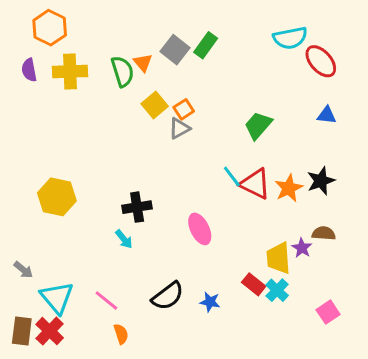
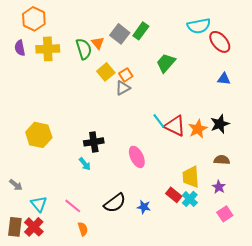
green trapezoid: (258, 125) -> (166, 63), moved
purple star: (302, 248) -> (219, 187), moved
cyan triangle: (57, 297) -> (39, 204), size x0.7

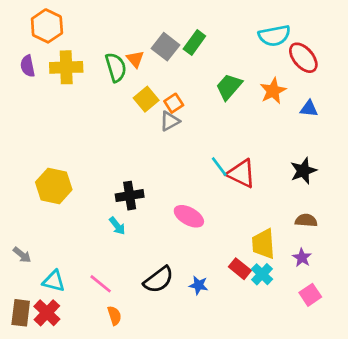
orange star: (198, 129) -> (273, 91), moved
pink ellipse: (137, 157) -> (189, 216), turned -35
cyan triangle: (39, 204) -> (54, 281), turned -36

